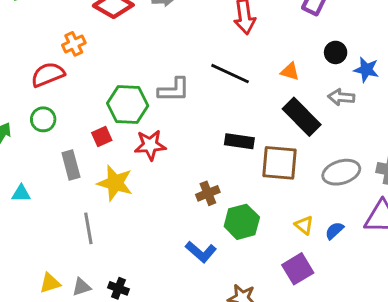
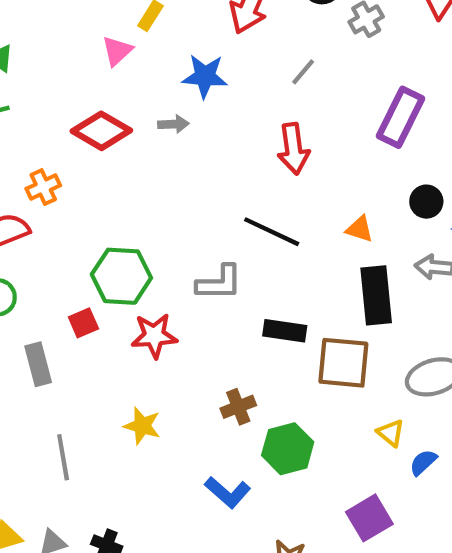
gray L-shape: (174, 90) -> (219, 283), moved
black rectangle: (302, 117) -> (376, 295), turned 39
yellow star: (115, 183) -> (142, 426), moved, size x0.7
yellow triangle: (304, 225) -> (391, 433), moved

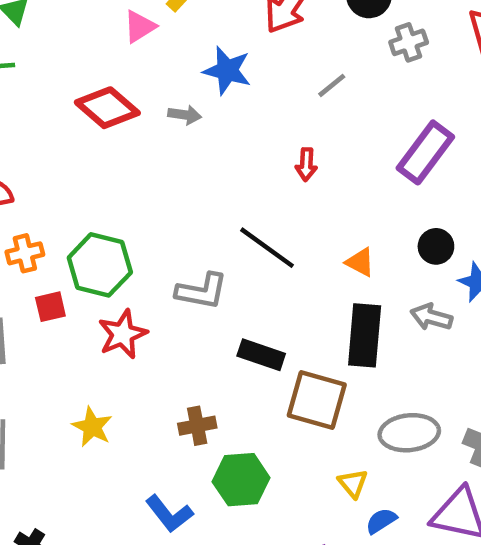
red arrow: (293, 149) -> (306, 164), size x0.6
orange cross: (43, 187) -> (25, 253), moved
red star: (154, 336) -> (123, 334), turned -30

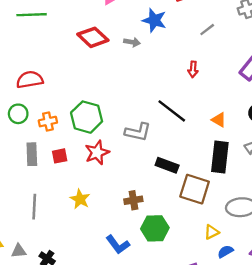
orange cross: (25, 253) -> (48, 122), moved
red square: (50, 307) -> (60, 156), moved
yellow triangle: (353, 483) -> (212, 232), turned 42

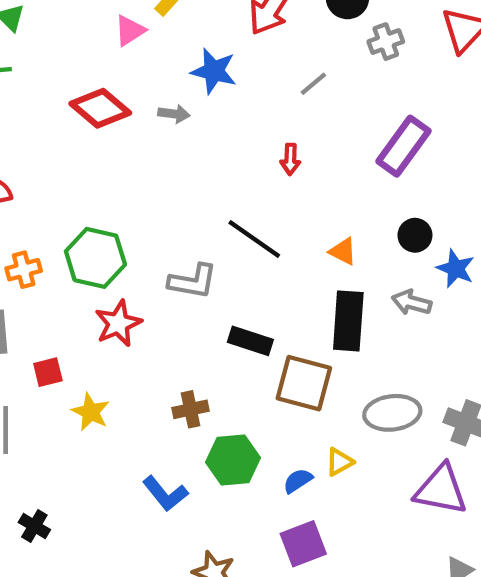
red square: (60, 156) -> (48, 372), moved
blue semicircle: (225, 251) -> (298, 481), moved

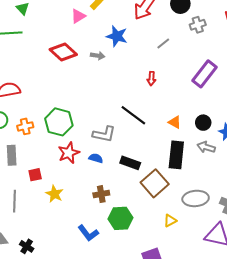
black circle: (415, 235) -> (203, 123), moved
brown square: (304, 383) -> (155, 183), turned 32
blue semicircle: (298, 481) -> (96, 158), moved, turned 48

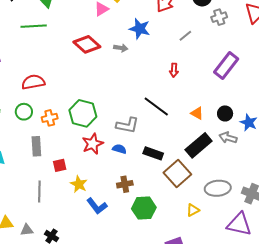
black rectangle: (176, 155) -> (199, 145), turned 44
blue L-shape: (88, 233) -> (97, 206), moved

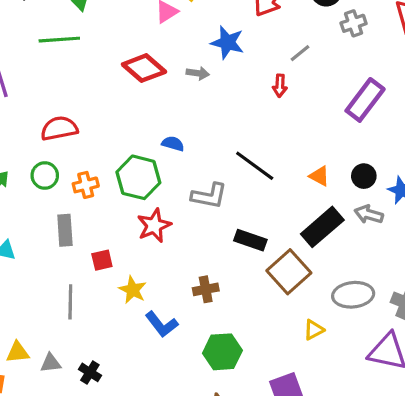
red arrow: (174, 70) -> (280, 86), moved
blue semicircle: (119, 149) -> (173, 144), moved
green hexagon: (144, 208) -> (222, 352), moved

